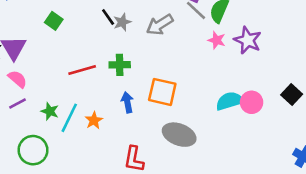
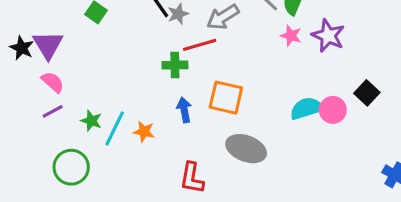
red line: (82, 70) -> (200, 45), moved
black square: (292, 95) -> (367, 93), moved
orange star: (94, 120) -> (144, 132), turned -30

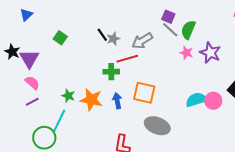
black star: (22, 48) -> (12, 52), moved
green star: (91, 121) -> (68, 96), moved
cyan line: (115, 128) -> (59, 121), moved
orange star: (144, 132) -> (91, 100), moved, size x1.6

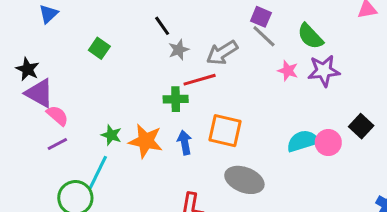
green semicircle: (188, 30) -> (310, 36), moved, turned -66
black line: (102, 35) -> (162, 26), moved
purple star: (210, 53) -> (324, 71), turned -30
purple triangle: (29, 59) -> (39, 93), moved, turned -30

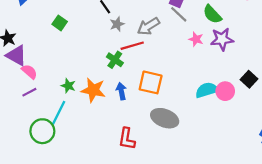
green cross: (176, 99) -> (115, 60), turned 35

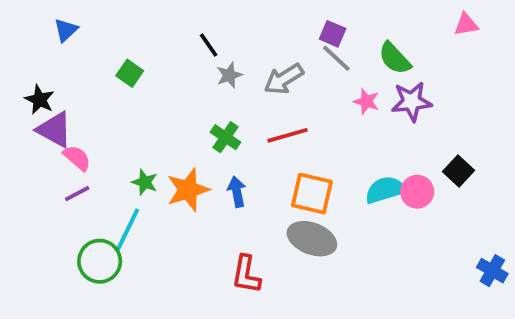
red line: (132, 46) -> (288, 135), moved
orange square: (151, 82) -> (312, 194), moved
orange star: (93, 90) -> (188, 190), turned -30

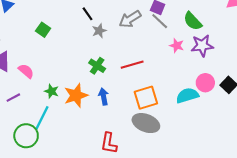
gray arrow: (284, 79) -> (130, 19), moved
pink semicircle: (77, 158) -> (26, 71), moved
pink circle: (417, 192) -> (205, 83), moved
orange square: (312, 194) -> (146, 98), turned -30

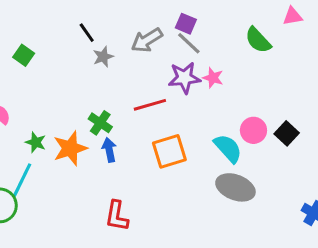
green semicircle: (193, 21) -> (258, 40), moved
purple star: (202, 46) -> (184, 78), moved
green cross: (97, 66) -> (100, 123), moved
cyan semicircle: (187, 95) -> (228, 148), turned 65
gray ellipse: (146, 123) -> (235, 187), moved

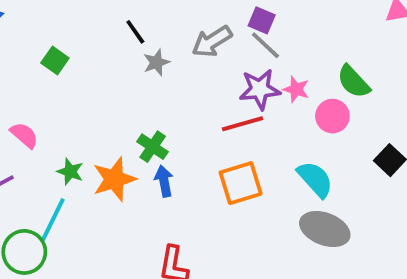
green semicircle: (258, 40) -> (354, 82), moved
red line: (150, 105) -> (242, 124), moved
pink circle: (253, 130) -> (332, 116), moved

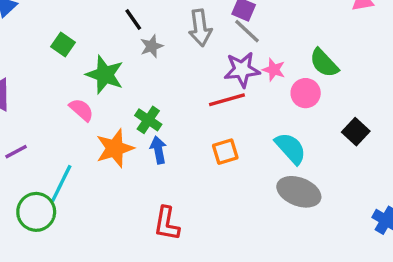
gray arrow: (212, 41) -> (200, 28), turned -66
pink semicircle: (24, 135) -> (81, 110), moved
green star: (70, 172) -> (105, 75), moved, size x1.6
orange square: (241, 183) -> (225, 152), size x0.7

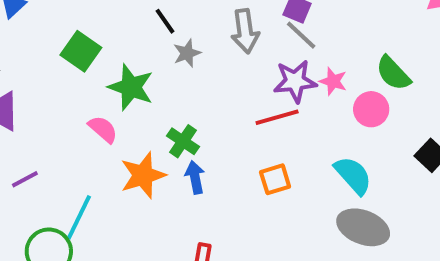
green square: (63, 45) -> (81, 51), size x1.4

